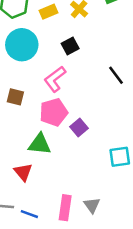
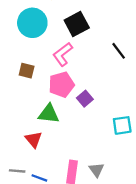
black square: (70, 46) -> (77, 24), size x1.5

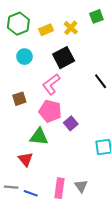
cyan circle: (32, 23) -> (25, 57), size x0.6
brown square: (27, 71) -> (19, 99), turned -32
pink pentagon: (61, 85) -> (50, 111), turned 30

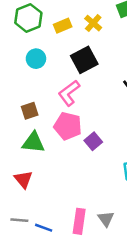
green triangle: (39, 137) -> (33, 143), moved
red triangle: (26, 159) -> (23, 179), moved

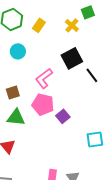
yellow cross: (93, 23) -> (72, 25), moved
yellow rectangle: (63, 26) -> (39, 25), turned -32
black square: (84, 60) -> (72, 58), moved

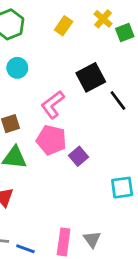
green square: (88, 12) -> (125, 32), moved
yellow rectangle: (39, 25) -> (64, 26), moved
yellow cross: (72, 25) -> (103, 19), moved

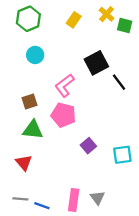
green square: (125, 32) -> (125, 26), turned 35
purple square: (79, 156) -> (88, 146), moved

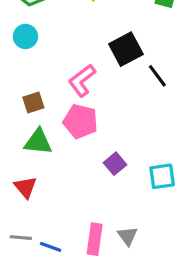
cyan circle: (35, 55) -> (25, 37), moved

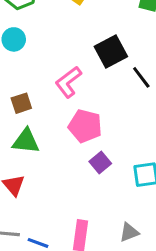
pink pentagon: (80, 121) -> (85, 126), moved
gray triangle: (128, 236) -> (129, 232), moved, turned 45

